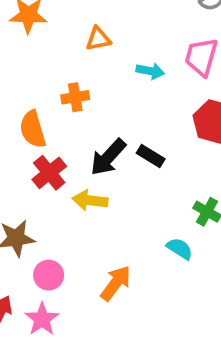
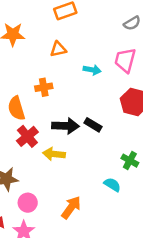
black arrow: (108, 157) -> (65, 126), turned -130

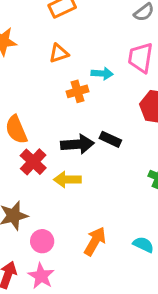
orange cross: (44, 87) -> (78, 91), moved
cyan semicircle: (112, 185) -> (143, 245), moved

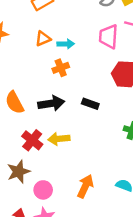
cyan arrow: (102, 73) -> (66, 44), moved
black arrow: (77, 144) -> (51, 103), moved
red cross: (33, 162) -> (32, 140), moved

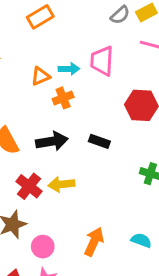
pink trapezoid: (109, 36) -> (102, 61), moved
orange triangle: (43, 39) -> (40, 76), moved

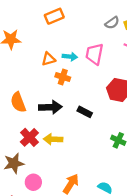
orange cross: (63, 98) -> (63, 77), turned 32

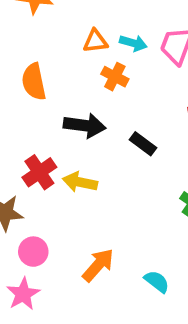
orange semicircle: (18, 102) -> (34, 82), moved

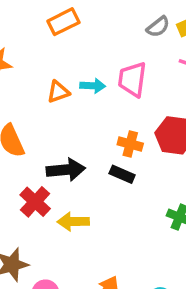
orange cross: (115, 77) -> (130, 144), moved
red cross: (39, 172) -> (35, 202), moved

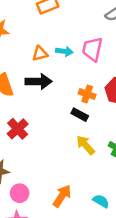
black arrow: (66, 170) -> (39, 82), moved
yellow arrow: (73, 222) -> (86, 145), moved, turned 45

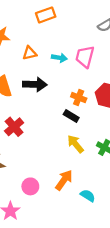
orange triangle: (40, 54) -> (30, 53), moved
pink circle: (20, 193) -> (30, 186), moved
orange arrow: (62, 196) -> (64, 180), moved

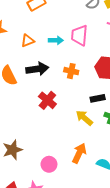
orange cross: (79, 97) -> (71, 71), moved
black rectangle: (71, 116) -> (98, 98), moved, turned -32
red cross: (14, 127) -> (47, 100), moved

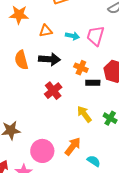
black rectangle: (98, 98) -> (93, 83), moved
pink circle: (49, 164) -> (42, 151), size x1.5

